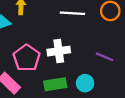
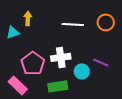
cyan circle: (85, 83) -> (82, 71), moved

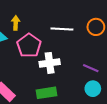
pink pentagon: (33, 63) -> (29, 45), moved
cyan circle: (82, 71) -> (93, 89), moved

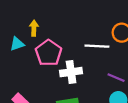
white line: (62, 29) -> (97, 46), moved

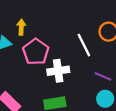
white line: (97, 46) -> (84, 45), turned 60

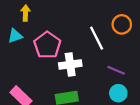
yellow arrow: (21, 27) -> (25, 13), moved

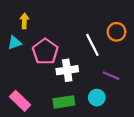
cyan circle: (118, 93) -> (97, 98), moved

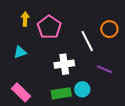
cyan triangle: (15, 43) -> (20, 52), moved
pink pentagon: (45, 52) -> (49, 27), moved
cyan circle: (97, 98) -> (82, 89), moved

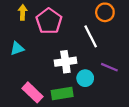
orange circle: (109, 29) -> (105, 12), moved
cyan circle: (82, 89) -> (85, 78), moved
pink rectangle: (21, 92) -> (32, 92), moved

